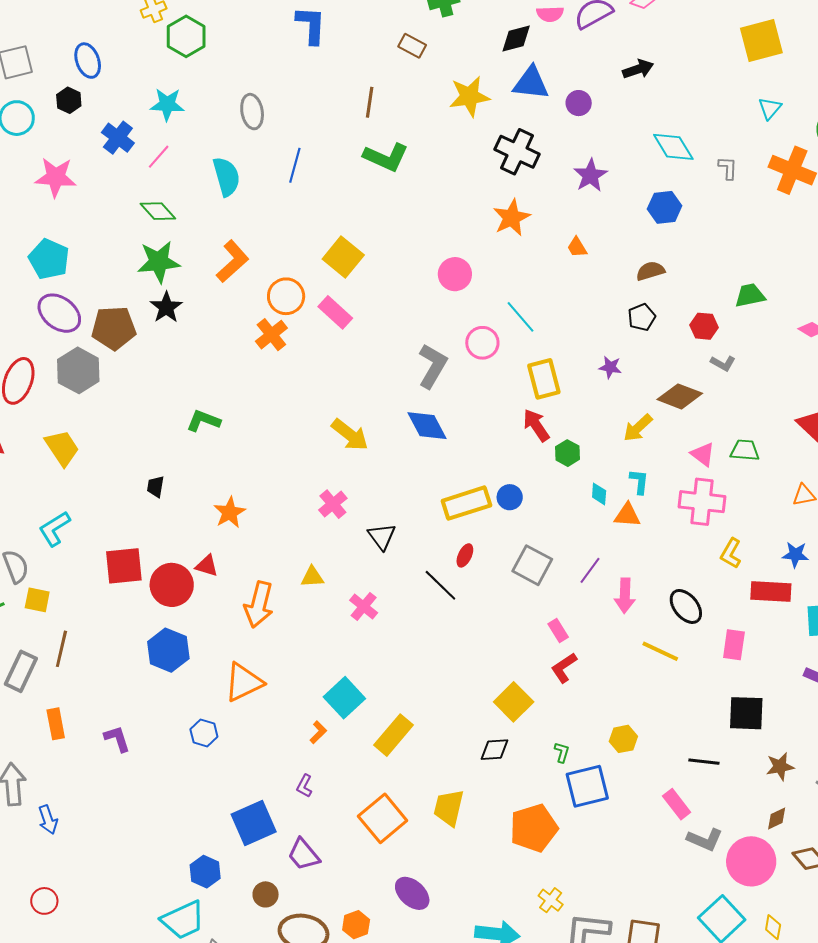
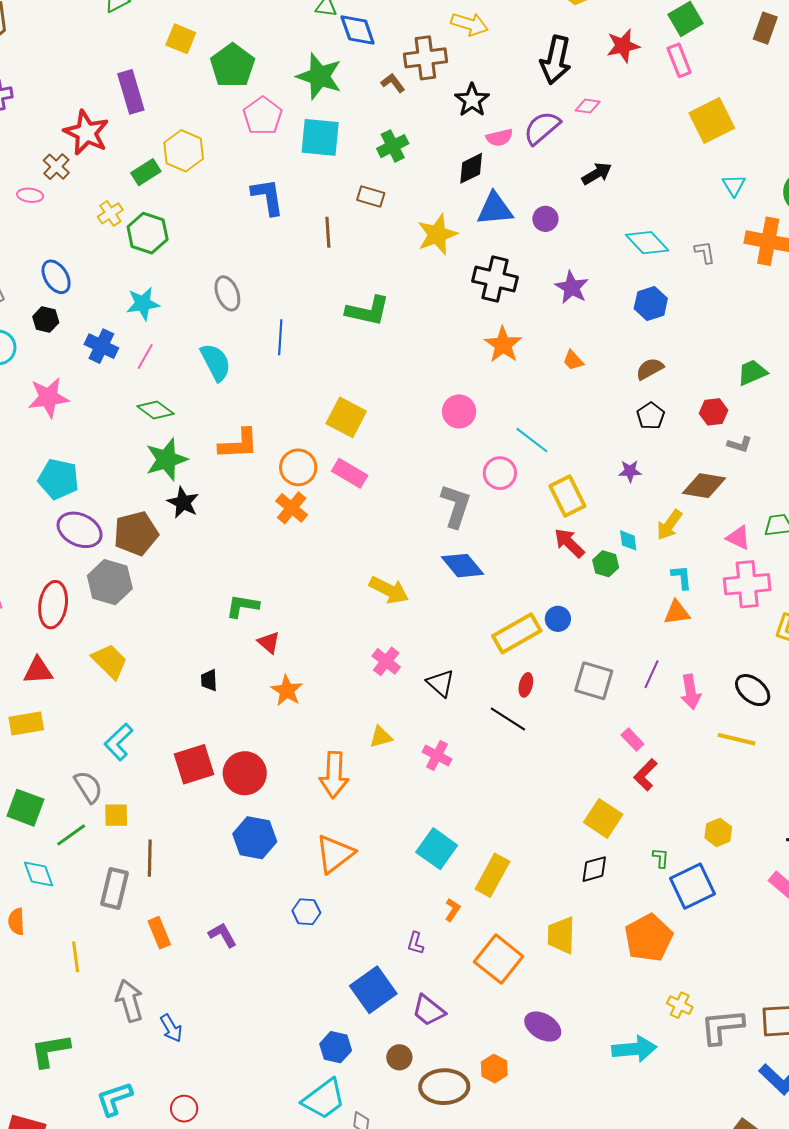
brown line: (370, 102) -> (328, 232), moved
orange L-shape: (232, 261) -> (239, 444), turned 51
cyan diamond: (599, 494) -> (628, 540), moved
red triangle: (207, 566) -> (269, 643), moved, turned 35
orange L-shape: (318, 732) -> (452, 910), moved

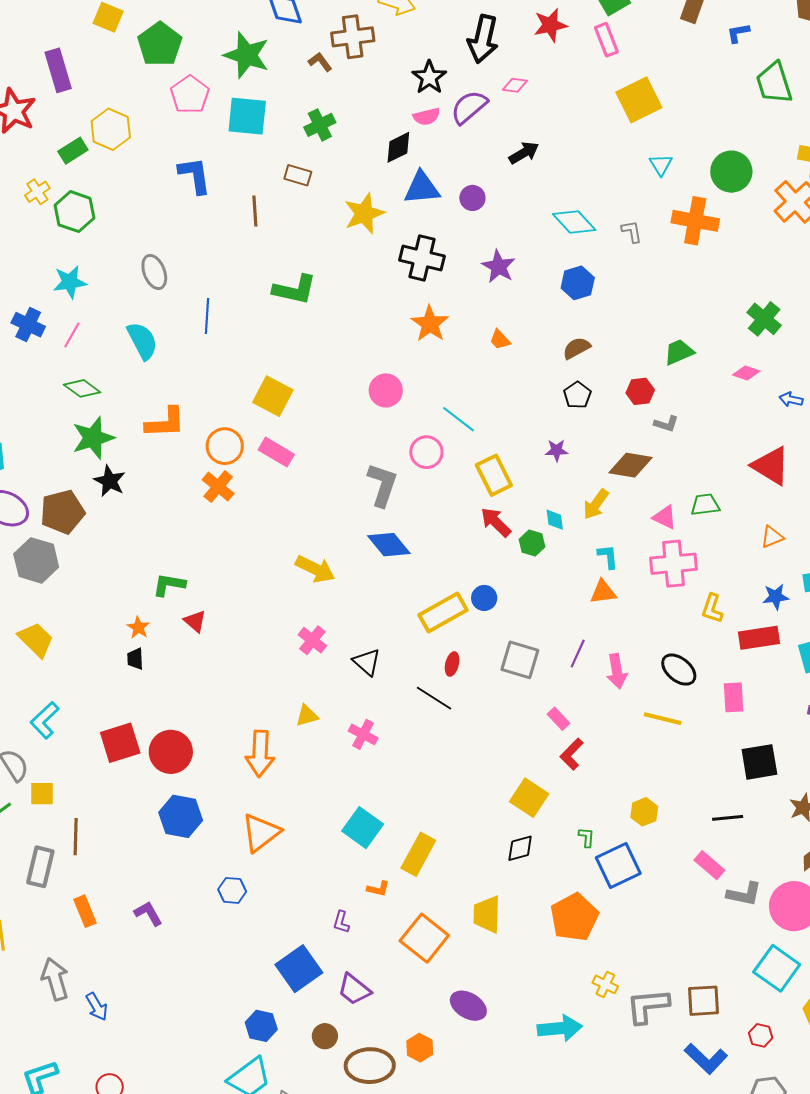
black star: (472, 100) -> (429, 77), moved
orange star: (287, 691) -> (138, 628), moved, size x0.7
orange L-shape: (452, 910) -> (378, 889), turned 70

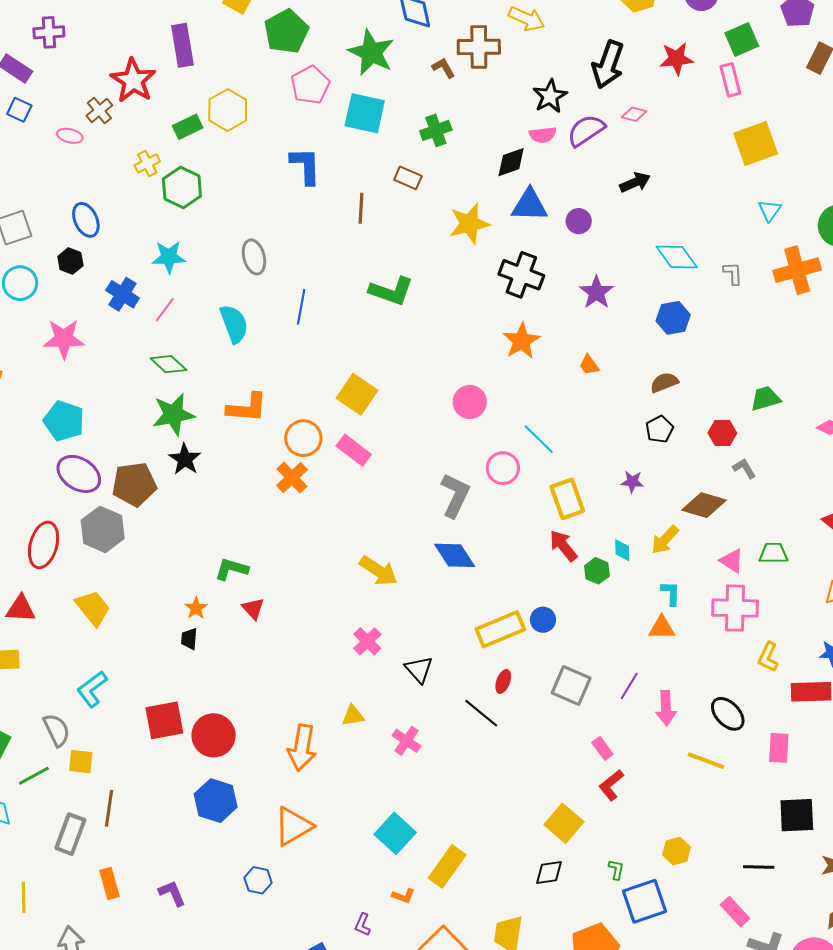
orange cross: (695, 221) -> (797, 270), turned -33
gray L-shape: (666, 424) -> (744, 468), turned -145

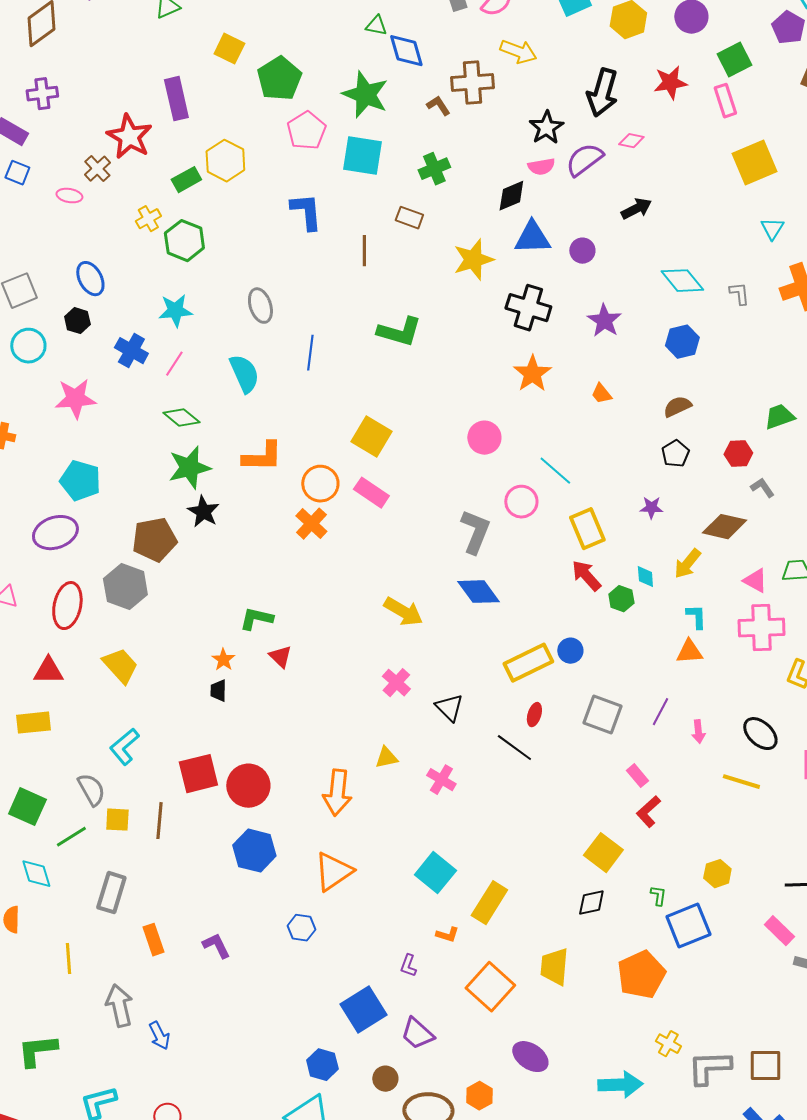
purple ellipse: (79, 474) -> (55, 533), moved, turned -48
pink arrow: (666, 708) -> (698, 732), size x0.7
brown line: (109, 808) -> (159, 821), moved

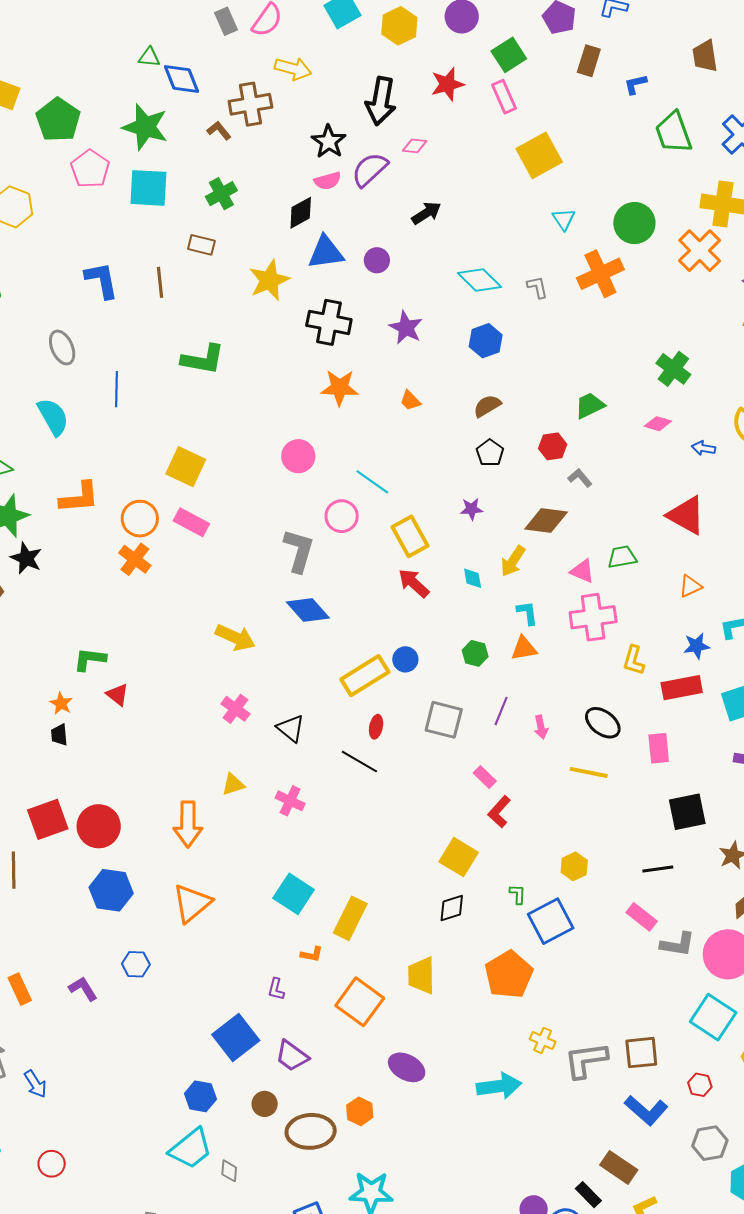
blue L-shape: (306, 212) -> (101, 280), moved
orange star: (532, 374) -> (340, 388), turned -30
green hexagon: (621, 599) -> (475, 653), moved
blue hexagon: (301, 928) -> (136, 964), moved

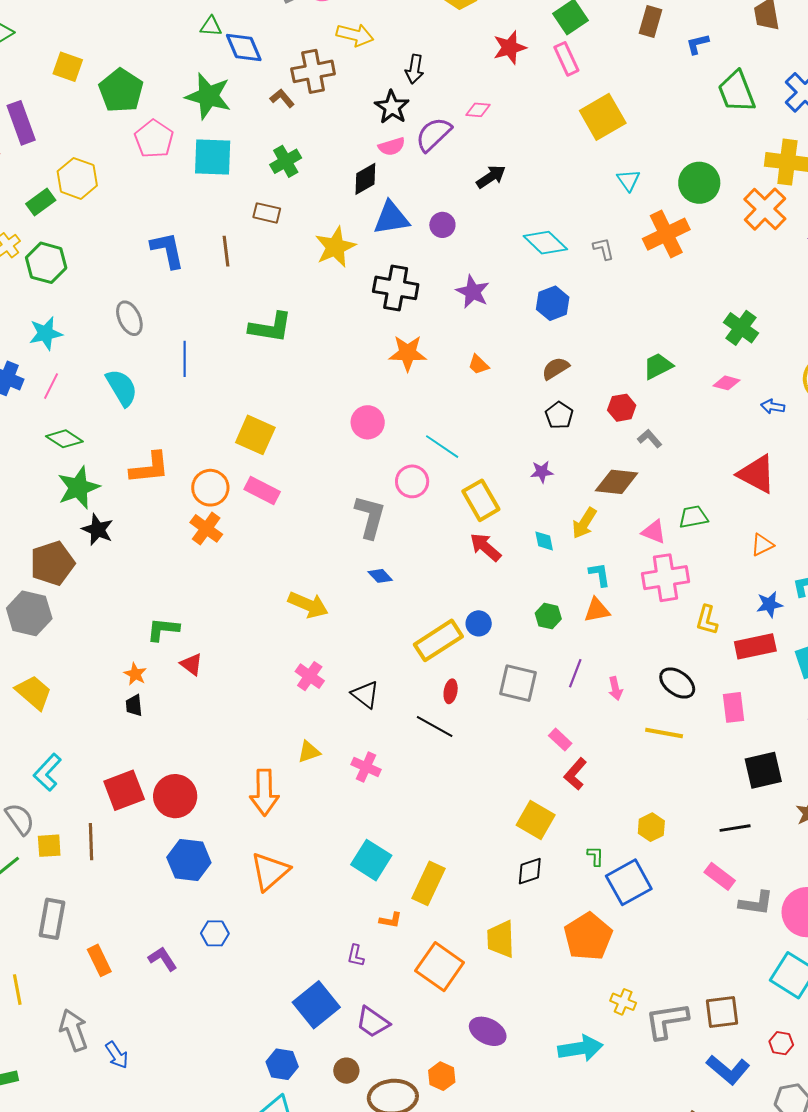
black arrow: (381, 101) -> (415, 69), moved, size x0.6
blue diamond: (308, 610) -> (380, 576), size x0.6

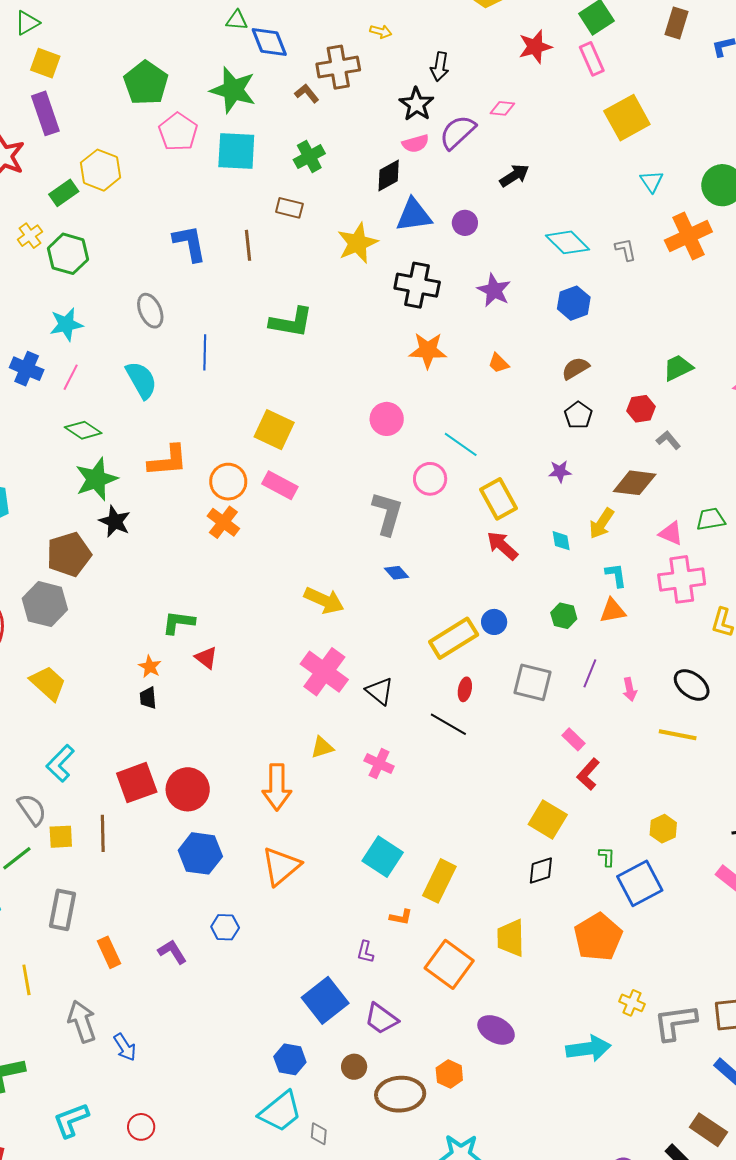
yellow arrow: (355, 35) -> (381, 31), size x0.6
yellow square: (68, 67) -> (45, 63), moved
pink cross: (310, 676) -> (324, 672), size x1.6

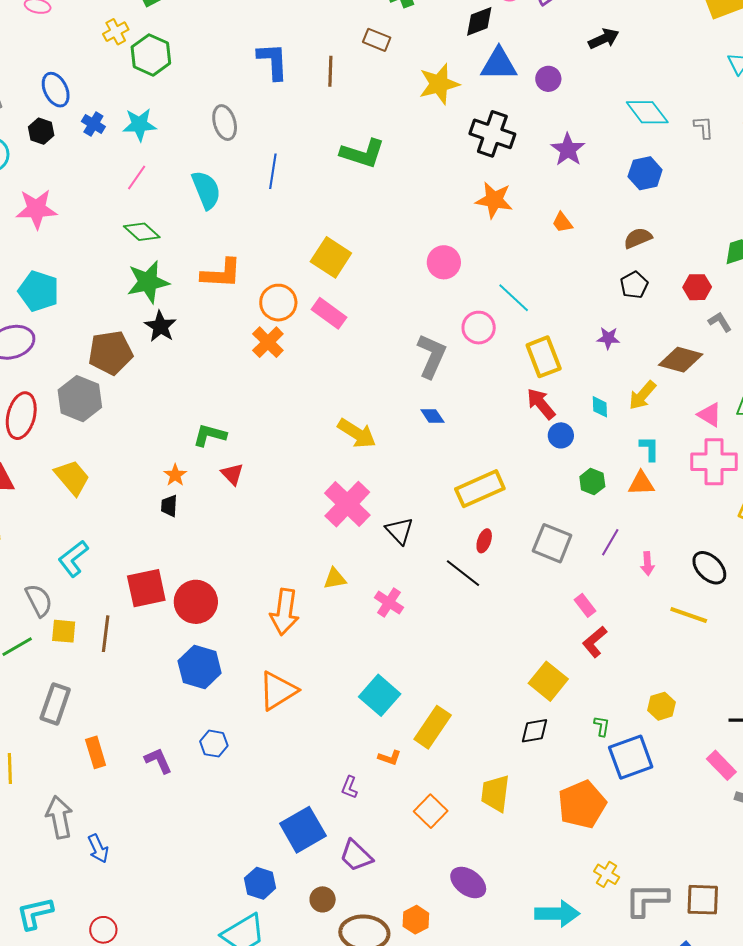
blue cross: (27, 369) -> (93, 124), moved, size x0.7
blue circle: (494, 622) -> (561, 435), moved
orange square: (449, 964) -> (431, 811), size x0.7

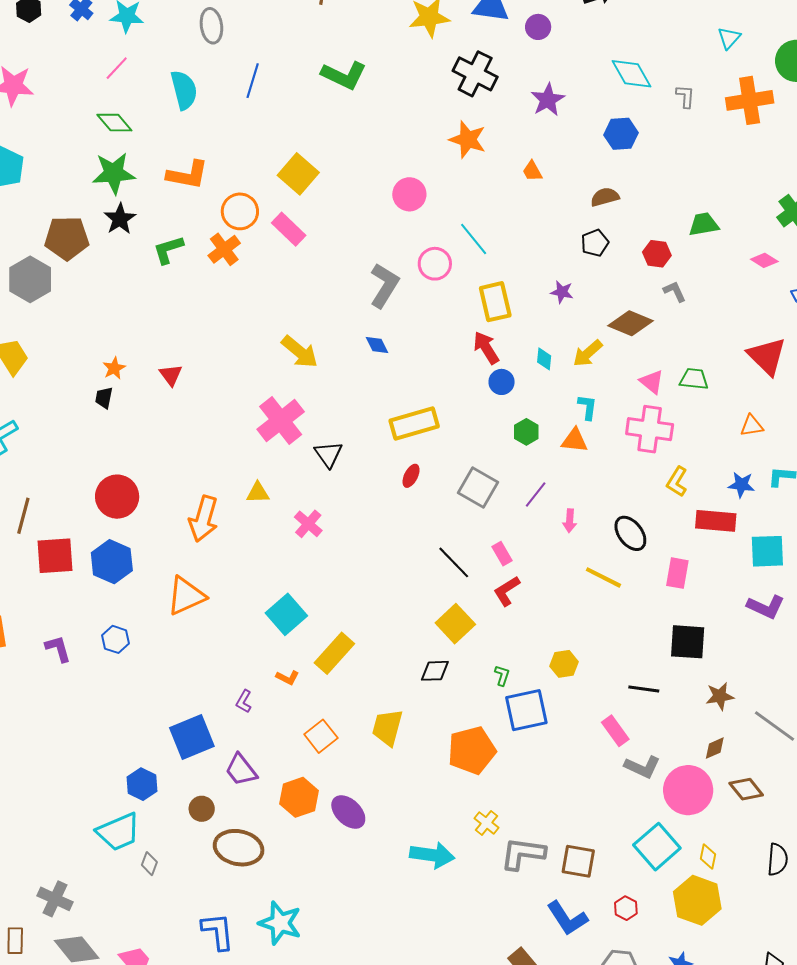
green L-shape: (210, 435) -> (168, 250), moved, turned -40
black line: (463, 573) -> (454, 562), moved
red square: (146, 588) -> (55, 556), moved
orange hexagon: (416, 920) -> (299, 797), moved, size x1.4

